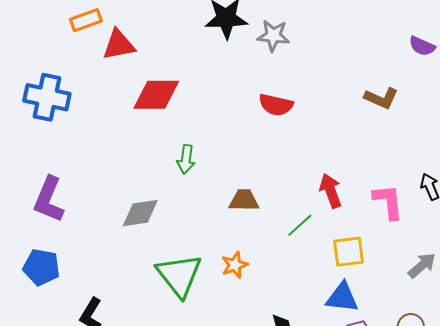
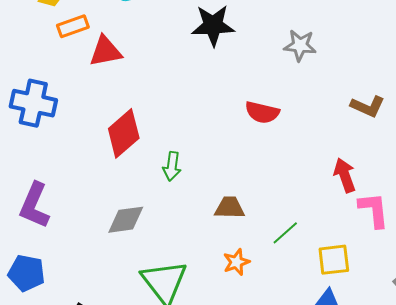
gray star: (273, 36) -> (300, 45), moved
red diamond: (156, 95) -> (124, 133), moved, turned -42
red arrow: (331, 191) -> (345, 175), moved
orange star: (235, 265) -> (236, 262), moved

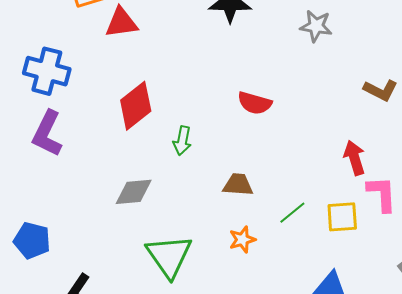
red semicircle: (262, 112) -> (255, 103), moved
purple L-shape: (34, 205) -> (47, 134), moved
yellow square: (334, 260) -> (342, 217), moved

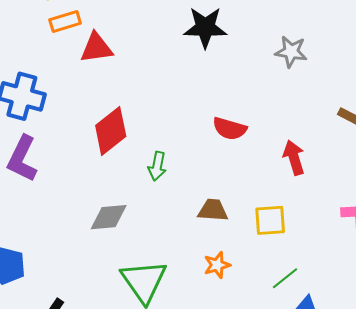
red arrow: (354, 158) -> (294, 158), moved
green line: (292, 213) -> (285, 278), moved
yellow square: (342, 217) -> (270, 220), moved

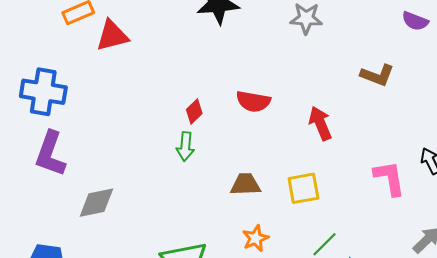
red diamond: (111, 131) -> (194, 111), moved, size x0.5
gray diamond: (109, 217) -> (96, 203), moved

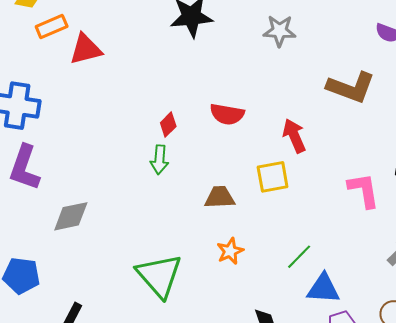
brown L-shape: (377, 75) -> (351, 87), size x1.4
yellow square: (303, 188) -> (273, 177), moved

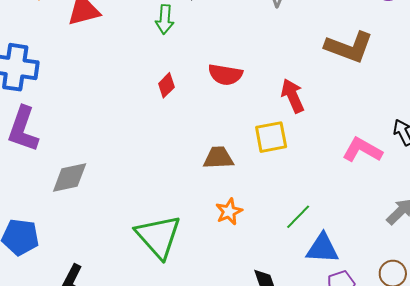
green arrow: (159, 160) -> (165, 19), moved
pink L-shape: (364, 190) -> (362, 150), turned -51

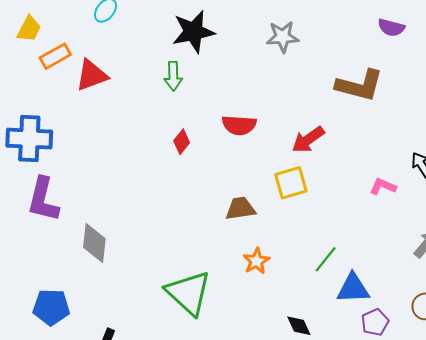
red arrow: (293, 96) -> (308, 140), turned -96
pink L-shape: (362, 150) -> (383, 186), size x0.7
gray diamond: (70, 178) -> (94, 243), turned -66

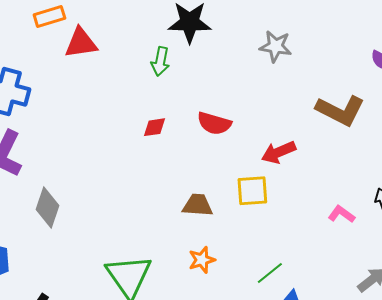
red diamond: (182, 142) -> (154, 127), turned 30

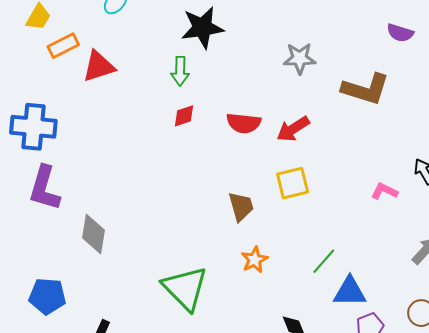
gray star: (276, 46) -> (300, 58), moved
red diamond: (154, 127) -> (184, 116), moved
red arrow: (279, 152) -> (293, 129), moved
brown trapezoid: (198, 205) -> (241, 206), turned 80

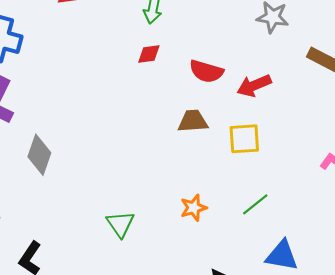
brown trapezoid: (241, 206) -> (193, 121), moved, turned -88
green line: (324, 261) -> (255, 204), moved
green triangle: (185, 288) -> (120, 224), size x0.6

